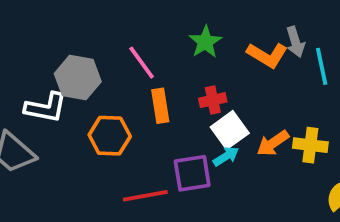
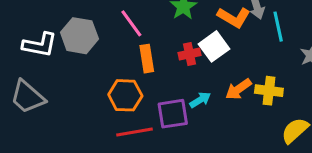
white L-shape: (46, 108) -> (40, 45), moved
white square: (230, 130) -> (214, 46), moved
orange hexagon: (110, 136) -> (125, 95), moved

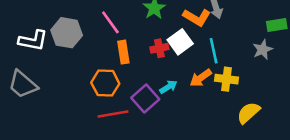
cyan line: (278, 27) -> (214, 51), moved
purple square: (173, 114) -> (145, 98), turned -32

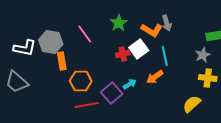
orange rectangle: (123, 52) -> (62, 61), moved
yellow cross: (226, 79) -> (208, 78), moved

